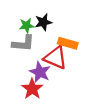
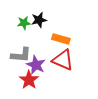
gray L-shape: (23, 43) -> (21, 55), moved
red triangle: (56, 58) -> (63, 60), moved

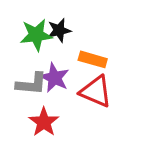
green star: (24, 23) -> (36, 35), size x1.5
purple star: (36, 65) -> (54, 78), moved

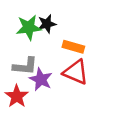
purple star: (54, 78) -> (41, 79), moved
red star: (44, 122) -> (17, 96), moved

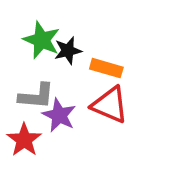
black star: (47, 24) -> (68, 51), moved
green star: (29, 27) -> (42, 40), turned 30

